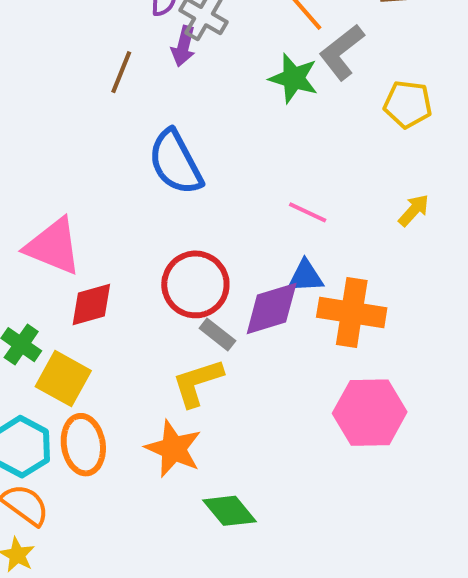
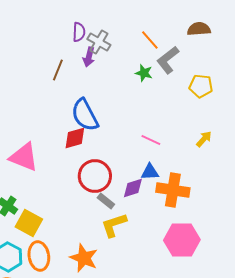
green star: (294, 78) -> (144, 73), size x0.7
red diamond: (91, 304) -> (75, 138), moved
purple diamond: (272, 308) -> (133, 188), size x0.7
yellow L-shape: (197, 383) -> (114, 225), moved

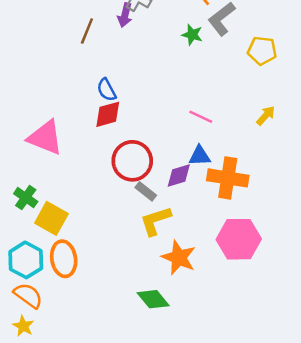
blue semicircle: (85, 115) -> (107, 90), moved, size x0.6
orange star: (84, 258) -> (179, 258), moved

